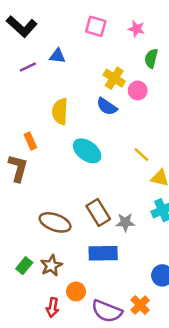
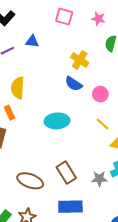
pink circle: (138, 90) -> (100, 94), moved
yellow semicircle: (60, 111) -> (18, 88), moved
cyan ellipse: (87, 151) -> (57, 121), turned -40
gray star: (125, 222) -> (99, 179), moved

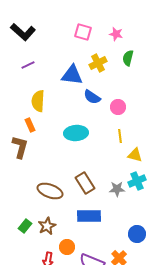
blue triangle: (32, 41) -> (72, 75), moved, size x1.6
yellow cross: (80, 60) -> (98, 63), moved, turned 30
yellow line: (102, 124) -> (120, 136), turned 40

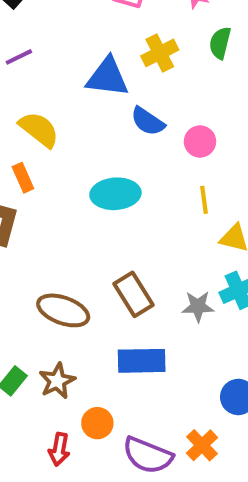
yellow semicircle: (38, 101) -> (39, 129), turned 125

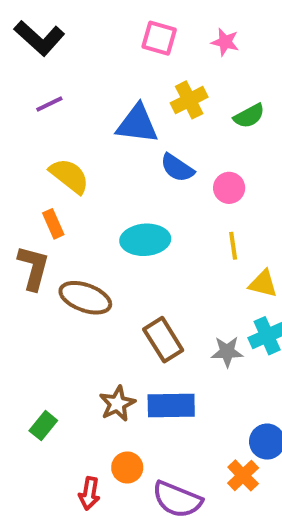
green semicircle: (220, 43) -> (249, 116), moved, turned -132
brown ellipse: (63, 310) -> (85, 298), moved
brown star: (57, 381) -> (117, 404), moved
orange cross: (202, 445) -> (243, 475), moved

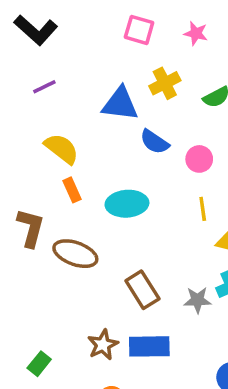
orange rectangle: (53, 224) -> (72, 190), moved

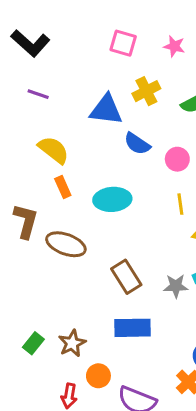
purple line: (44, 87) -> (38, 94), turned 45
brown star: (103, 345) -> (72, 343), moved

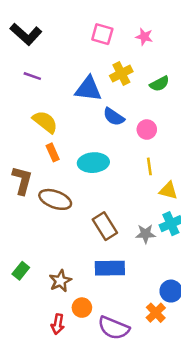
green rectangle: (33, 343) -> (21, 271), moved

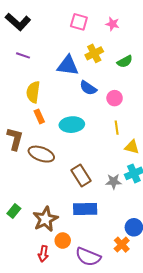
yellow semicircle: (45, 122) -> (33, 92), turned -120
brown star: (60, 281) -> (45, 219), size x1.4

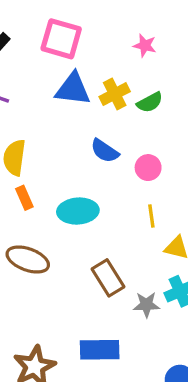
pink square: (79, 22) -> (61, 39), moved, size x1.4
green semicircle: (125, 62) -> (150, 102), moved
blue triangle: (68, 66) -> (73, 89), moved
brown rectangle: (81, 175) -> (108, 278), moved

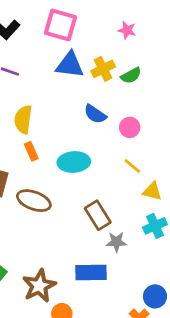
yellow line: (151, 216) -> (132, 166), turned -42
gray star: (146, 305) -> (116, 242), moved

